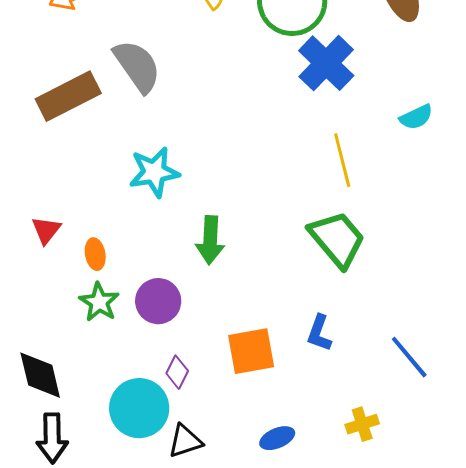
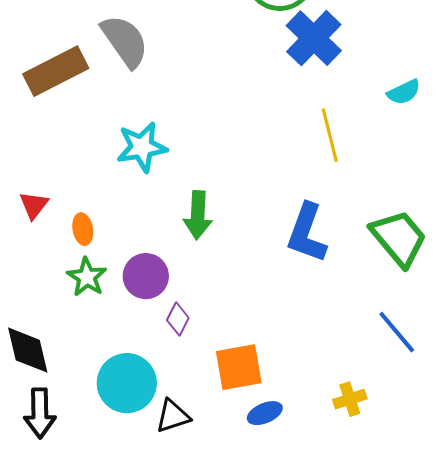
green trapezoid: (337, 239) -> (399, 238), moved
blue L-shape: (319, 333) -> (307, 233), moved, size x1.6
orange square: (251, 351) -> (239, 367), moved
purple diamond: (177, 372) -> (178, 319), moved

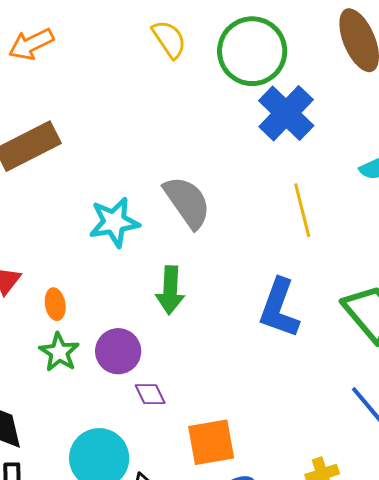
gray semicircle: (125, 41) -> (187, 202), moved
purple diamond: (178, 319) -> (150, 394), turned -52

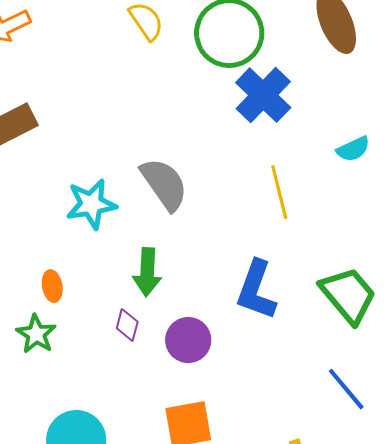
orange ellipse: (55, 304) -> (52, 286), moved
purple circle: (118, 351) -> (188, 340), moved
purple diamond: (150, 394) -> (127, 325), moved, turned 40

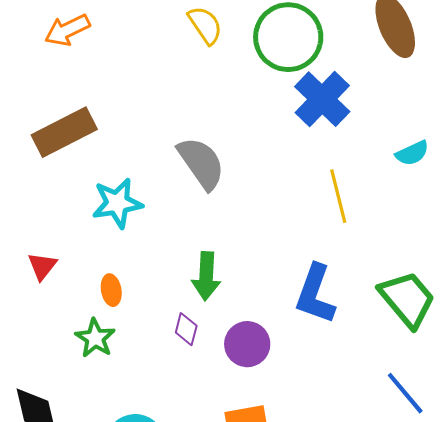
gray semicircle: (164, 184) -> (201, 163), moved
cyan star: (91, 204) -> (117, 203), moved

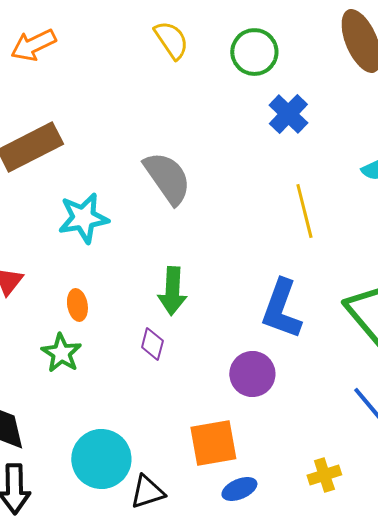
green circle: (288, 37) -> (254, 52), size x0.7
blue cross: (322, 99) -> (288, 114), size x0.7
purple circle: (247, 344) -> (252, 374), moved

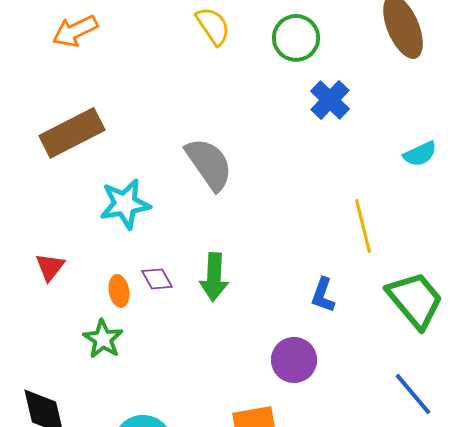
yellow line: (304, 211) -> (363, 226), moved
blue L-shape: (281, 309) -> (323, 295), size x0.6
purple diamond: (152, 344) -> (157, 279), moved, turned -44

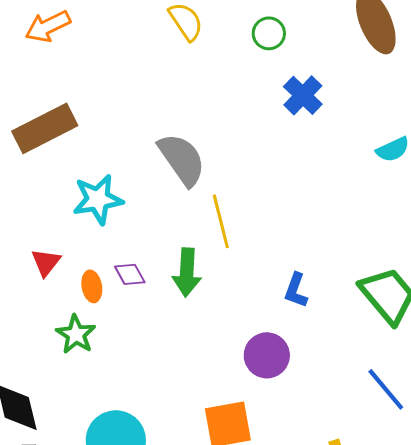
green circle: (296, 38) -> (269, 33), size x0.7
yellow line: (363, 226) -> (221, 221), moved
red triangle: (50, 267) -> (46, 262), moved

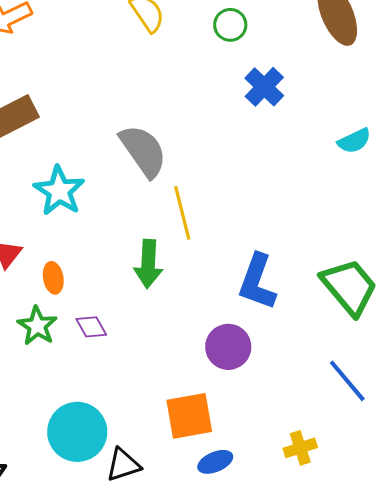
cyan star: (98, 199) -> (59, 191), turned -30
purple diamond: (130, 274) -> (91, 327), moved
blue L-shape: (296, 290) -> (257, 282), size x1.6

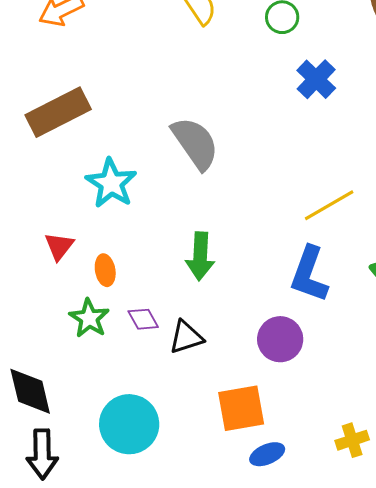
yellow line: (182, 213) -> (329, 205), moved, turned 74
black triangle: (123, 465) -> (186, 337), moved

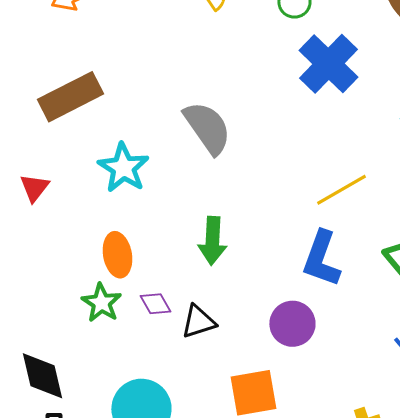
blue cross: (316, 79) -> (328, 64), size x1.5
red triangle: (59, 246) -> (34, 188), moved
orange ellipse: (105, 270) -> (117, 255), size x1.4

